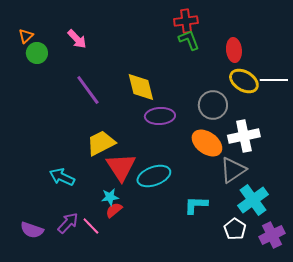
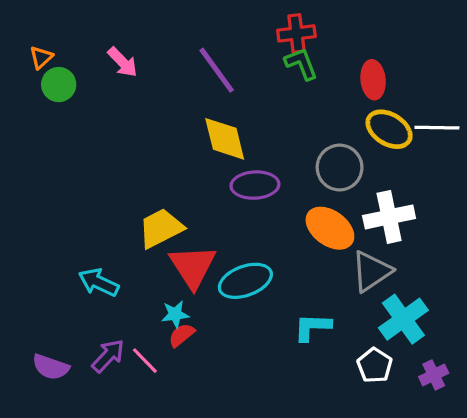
purple line: (88, 90) -> (217, 70), moved
purple cross: (272, 235) -> (434, 375), size x0.7

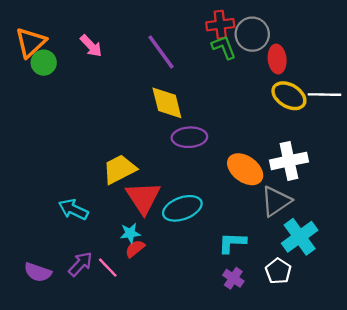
orange triangle: (41, 57) -> (31, 42), size x1.8
gray circle: (340, 168) -> (252, 34), moved
purple cross: (434, 375) -> (233, 278), moved, turned -30

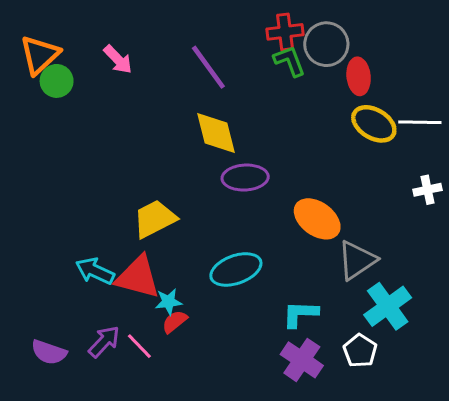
white cross: (289, 161) -> (428, 190), moved, size x0.6
red triangle: (143, 198) -> (138, 277), moved, turned -42
purple cross: (233, 278) -> (302, 360), size x1.5

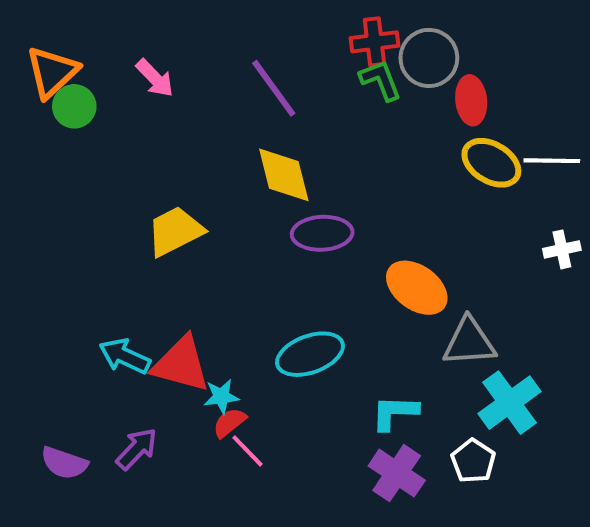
yellow trapezoid: (155, 219) -> (175, 231), moved
gray triangle: (357, 260) -> (469, 342), turned 30
pink line: (139, 346) -> (248, 451), moved

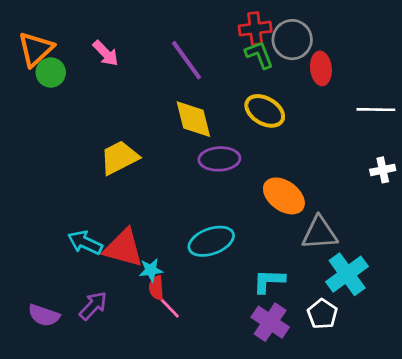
yellow ellipse: (491, 163) -> (265, 111), moved
red semicircle: (229, 423) -> (156, 288), turned -55

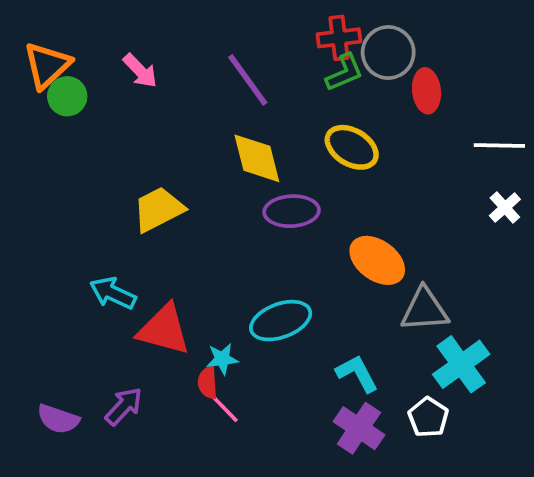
green L-shape: (259, 55) -> (344, 73), turned 88
white cross: (383, 170) -> (505, 207), moved, turned -30
cyan arrow: (85, 243) -> (113, 293), moved
cyan star: (151, 270) -> (222, 359), moved
cyan L-shape: (269, 281) -> (357, 373), turned 60

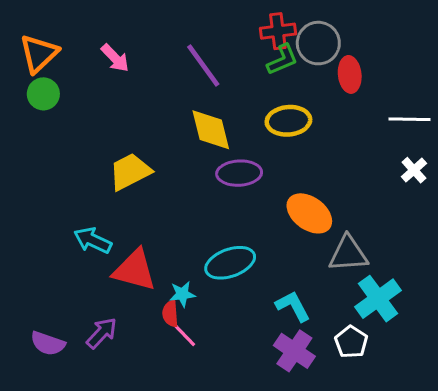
green circle: (67, 96) -> (43, 94), moved
yellow ellipse: (352, 147) -> (288, 121), turned -36

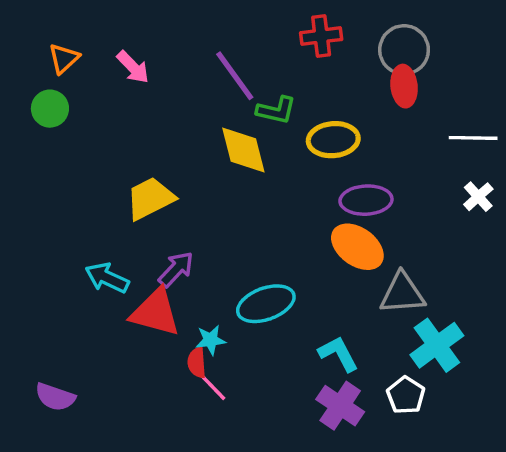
gray circle: (318, 43) -> (404, 50), moved
orange triangle: (39, 54) -> (64, 58), moved, size x0.7
green L-shape: (282, 60) -> (276, 110), moved, turned 36
purple ellipse: (239, 173) -> (366, 200), moved
purple arrow: (102, 333) -> (176, 269), moved

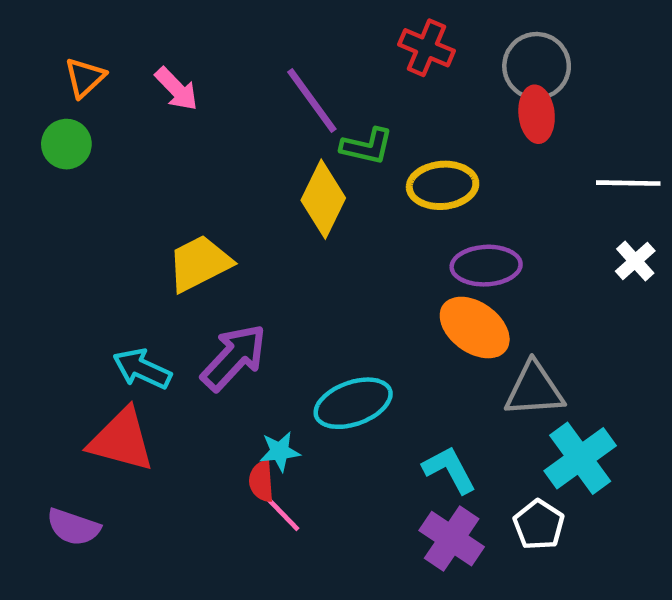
red cross: (321, 36) -> (426, 48), turned 30
yellow diamond: (243, 150) -> (323, 199), turned 40
purple arrow: (176, 269) -> (234, 357), size x1.4
red triangle: (155, 312) -> (121, 440), moved

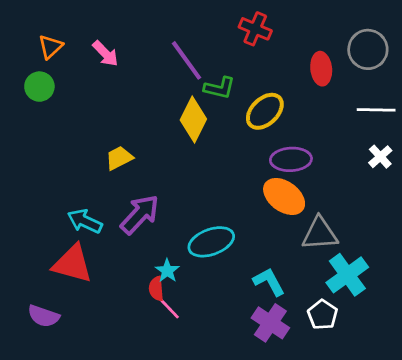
gray circle: (537, 66) -> (368, 49), moved
yellow ellipse: (443, 185) -> (265, 111), turned -39
yellow trapezoid: (199, 263) -> (119, 158), size x0.7
cyan star: (280, 451) -> (167, 271), turned -30

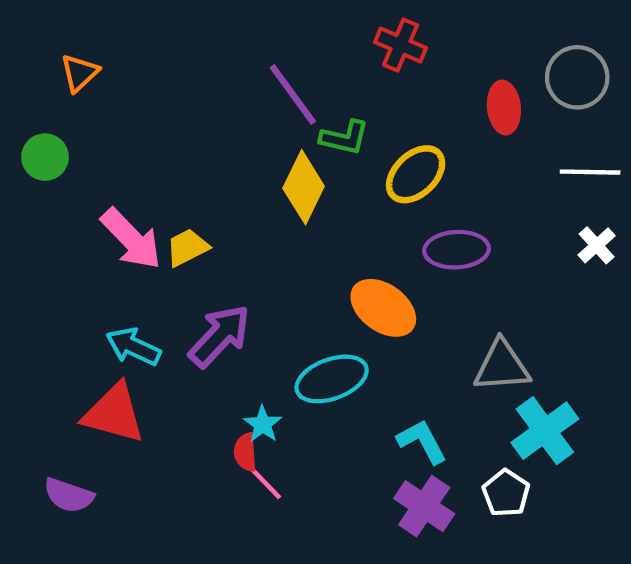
pink arrow: (105, 54) -> (131, 239), moved, size x1.5
green circle: (39, 87) -> (45, 157), moved
orange ellipse: (284, 196) -> (383, 308), moved

